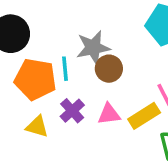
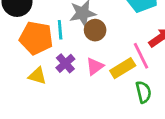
pink triangle: (109, 114) -> (95, 66), turned -30

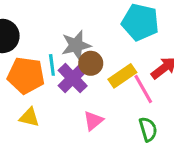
purple cross: (65, 63) -> (73, 78), moved, size x1.4
pink triangle: (95, 66) -> (93, 121), moved
yellow rectangle: (123, 68) -> (122, 76), moved

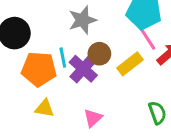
gray star: (76, 45) -> (83, 20), moved
pink line: (143, 89) -> (146, 37), moved
pink triangle: (93, 121) -> (93, 118), moved

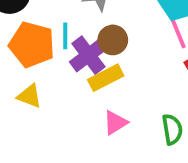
yellow rectangle: (130, 64) -> (106, 78), moved
pink triangle: (93, 118) -> (115, 123), moved

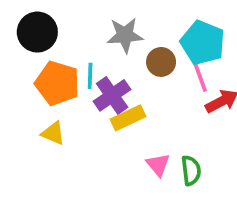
brown circle: (113, 40) -> (161, 62), moved
pink triangle: (115, 123) -> (158, 165), moved, turned -40

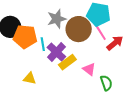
brown circle: (161, 62) -> (79, 29), size x1.6
orange pentagon: (57, 83) -> (25, 37), moved
pink triangle: (158, 165) -> (89, 69), moved

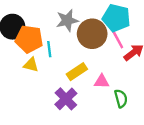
purple cross: (56, 52) -> (66, 99), moved
pink triangle: (89, 69) -> (102, 81), turned -40
yellow triangle: (30, 78) -> (31, 65), moved

